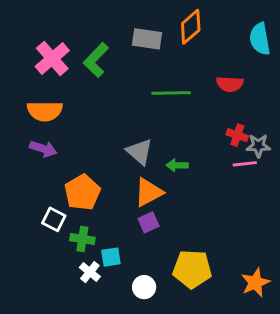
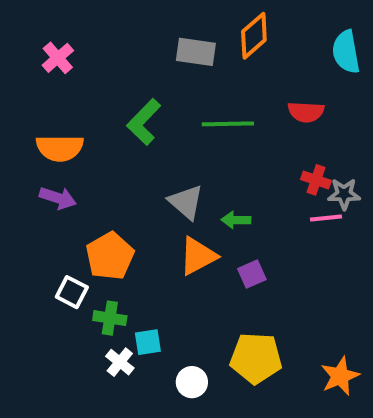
pink cross: (52, 58) -> (58, 58), moved, size x0.7
green L-shape: (96, 60) -> (144, 122), moved
purple square: (149, 222) -> (252, 274), moved

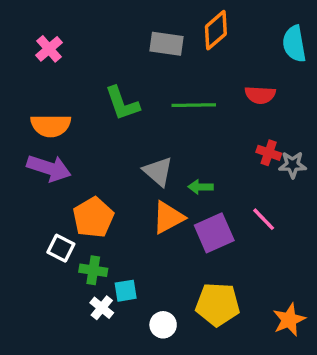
green L-shape: (144, 122) -> (122, 103), turned -63
purple arrow: (58, 198) -> (49, 168), size x1.4
pink line: (326, 218) -> (264, 219), moved, turned 52
purple square: (252, 274) -> (214, 233), size x1.6

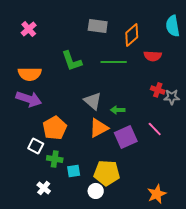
orange diamond: (216, 30) -> (132, 35), moved
yellow pentagon: (218, 304) -> (107, 173), moved
white cross: (102, 308) -> (44, 188), moved
orange star: (289, 320) -> (157, 194), moved

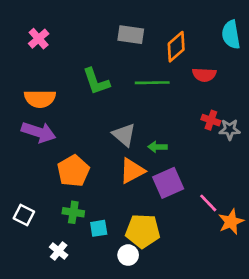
pink line: (155, 129) -> (208, 203), moved
white square: (36, 146) -> (24, 215), moved
orange star: (157, 194) -> (231, 222), moved

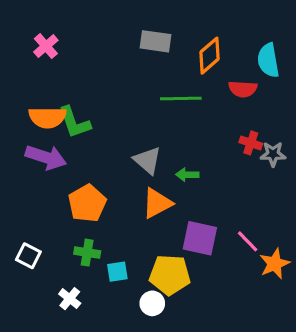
cyan semicircle: (231, 35) -> (268, 60), moved
green L-shape: (96, 81) -> (74, 122), moved
purple square: (168, 183) -> (200, 238), moved, turned 36

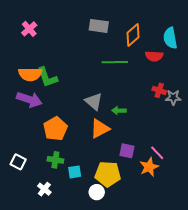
purple square: (200, 238) -> (127, 151), size x0.7
orange star: (275, 264) -> (149, 167), moved

